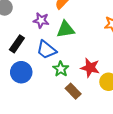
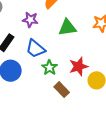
green triangle: (66, 29) -> (67, 27), moved
red star: (90, 68) -> (79, 66), turned -30

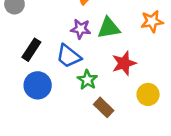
purple star: (30, 20) -> (81, 29), moved
red star: (79, 66) -> (124, 63), moved

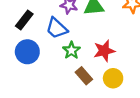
red star: (124, 63) -> (104, 51), moved
yellow circle: (148, 94) -> (113, 78), moved

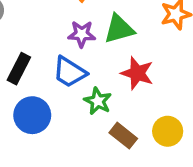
red star: (104, 51) -> (137, 73), moved, turned -30

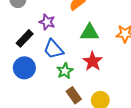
purple star: (82, 34) -> (47, 22), moved

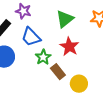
green triangle: (90, 33) -> (65, 19), turned -36
brown rectangle: (74, 95) -> (58, 72), moved

